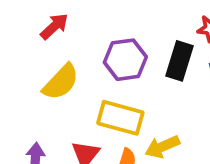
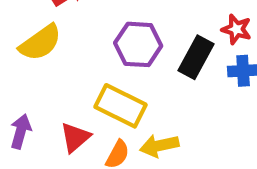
yellow semicircle: (61, 82) -> (40, 43), moved

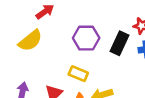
yellow rectangle: (120, 106) -> (78, 74), size x0.7

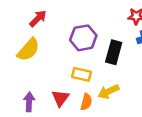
black rectangle: (120, 43) -> (114, 52), moved

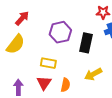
yellow rectangle: (82, 74) -> (48, 63), moved
yellow arrow: (108, 92) -> (93, 74), moved

